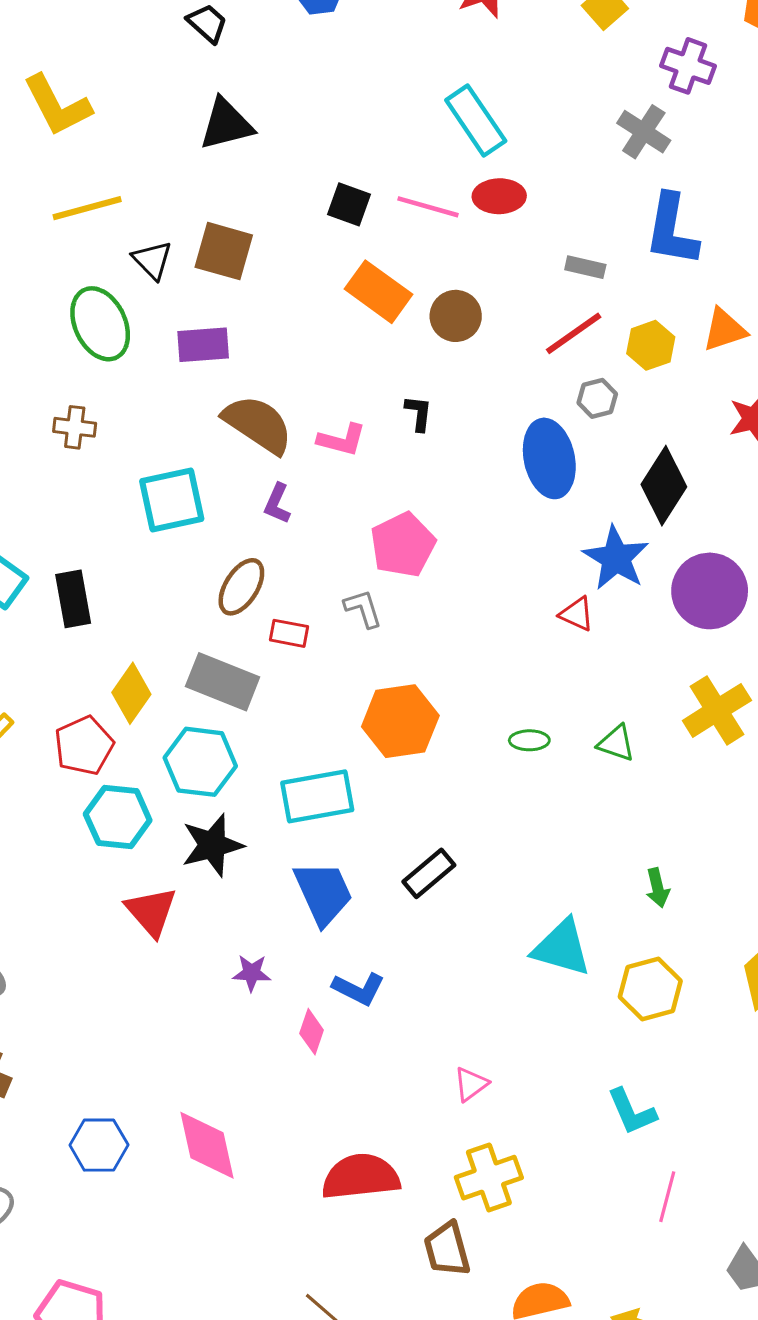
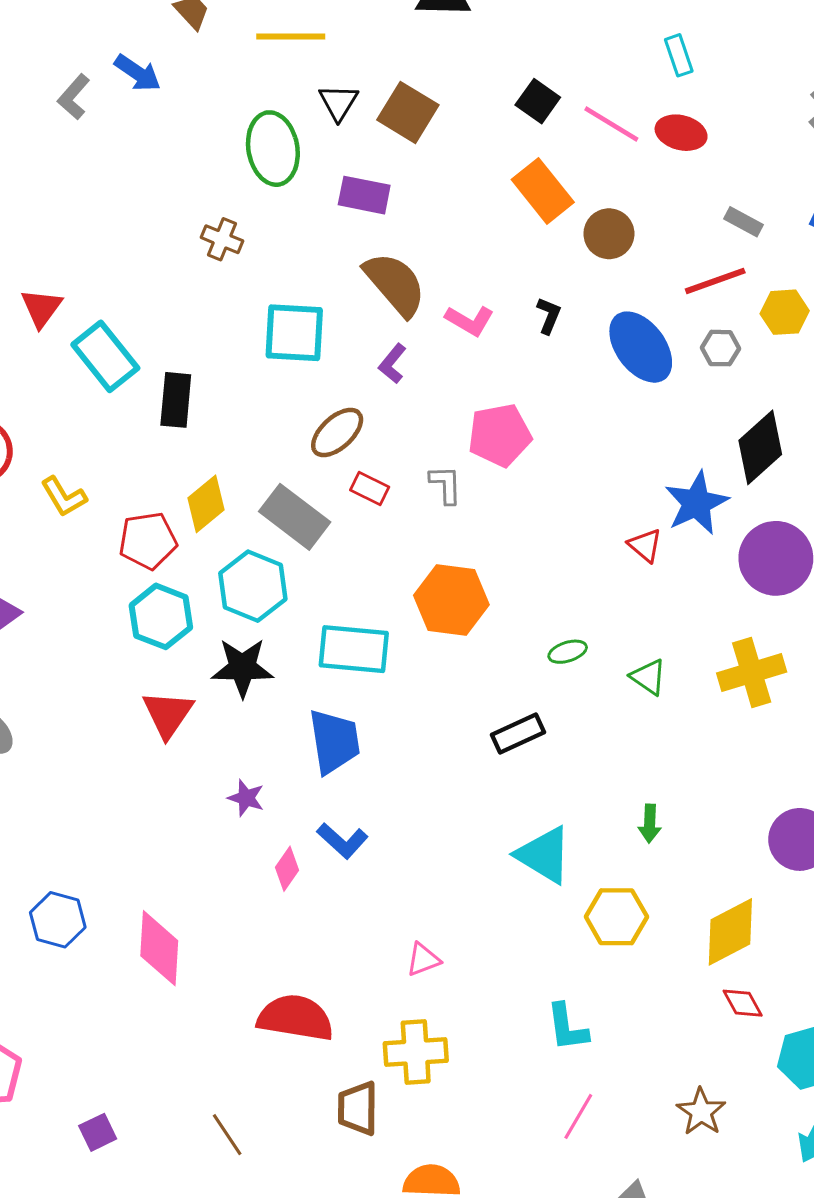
cyan rectangle: (476, 120) -> (679, 55), size x0.6
blue ellipse: (549, 458) -> (641, 347), moved, turned -40
green ellipse: (529, 740) -> (568, 652), turned -33
black rectangle: (429, 873) -> (518, 733), moved

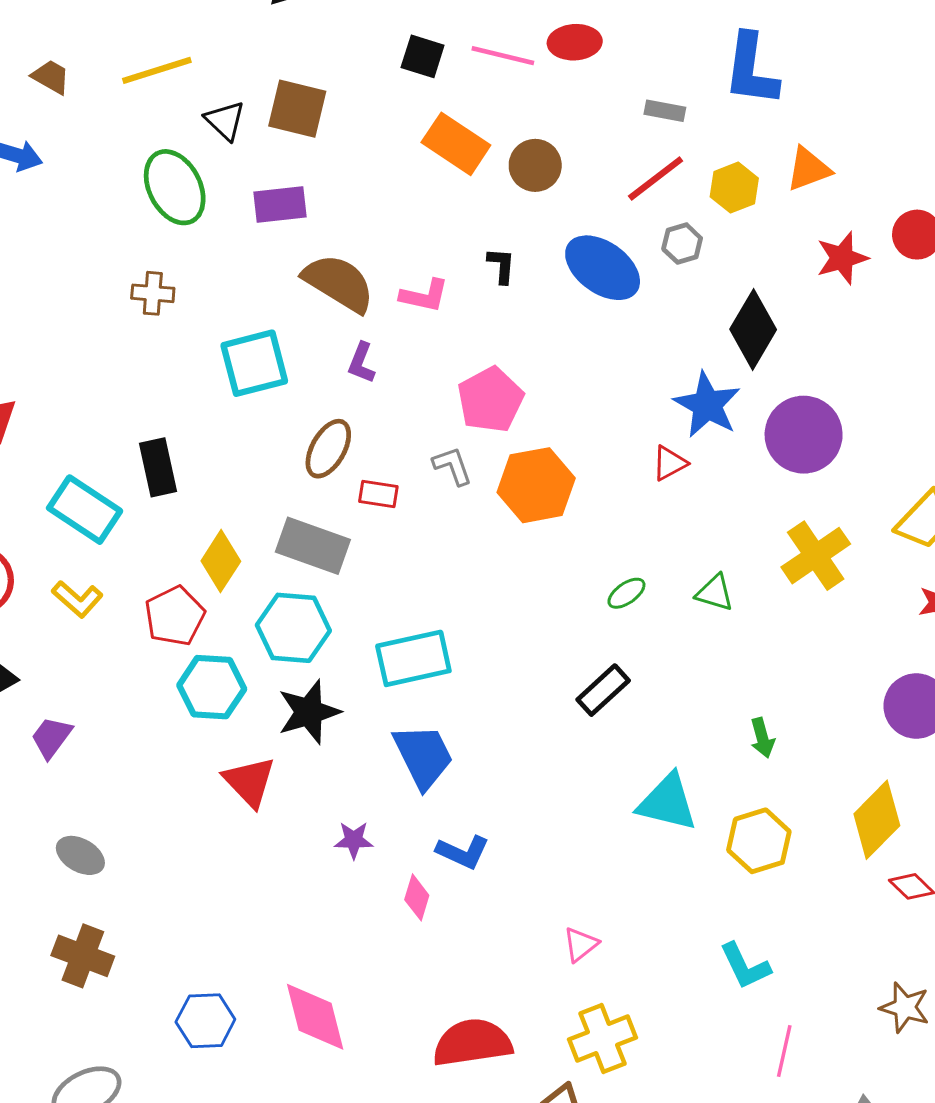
cyan rectangle: (105, 356) -> (85, 510), moved
red triangle: (645, 545) -> (670, 463), turned -51
orange hexagon: (451, 600) -> (536, 485), moved

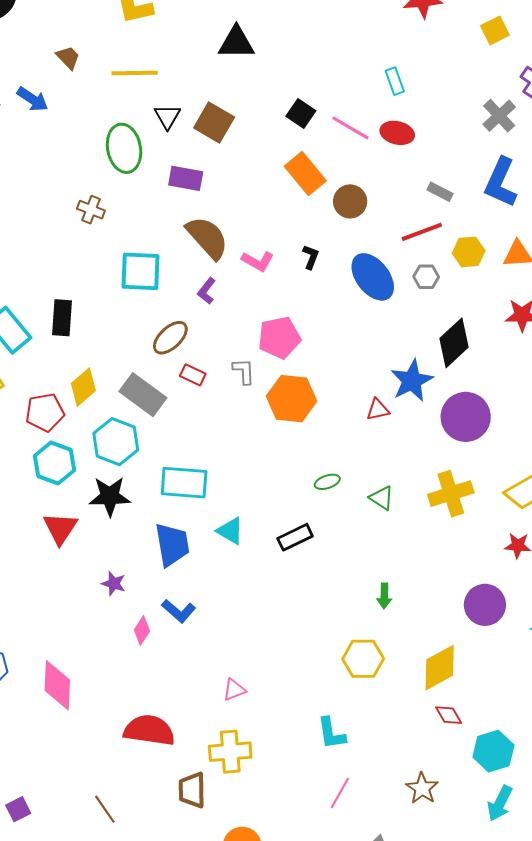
cyan triangle: (667, 802) -> (230, 531), moved, size x0.7

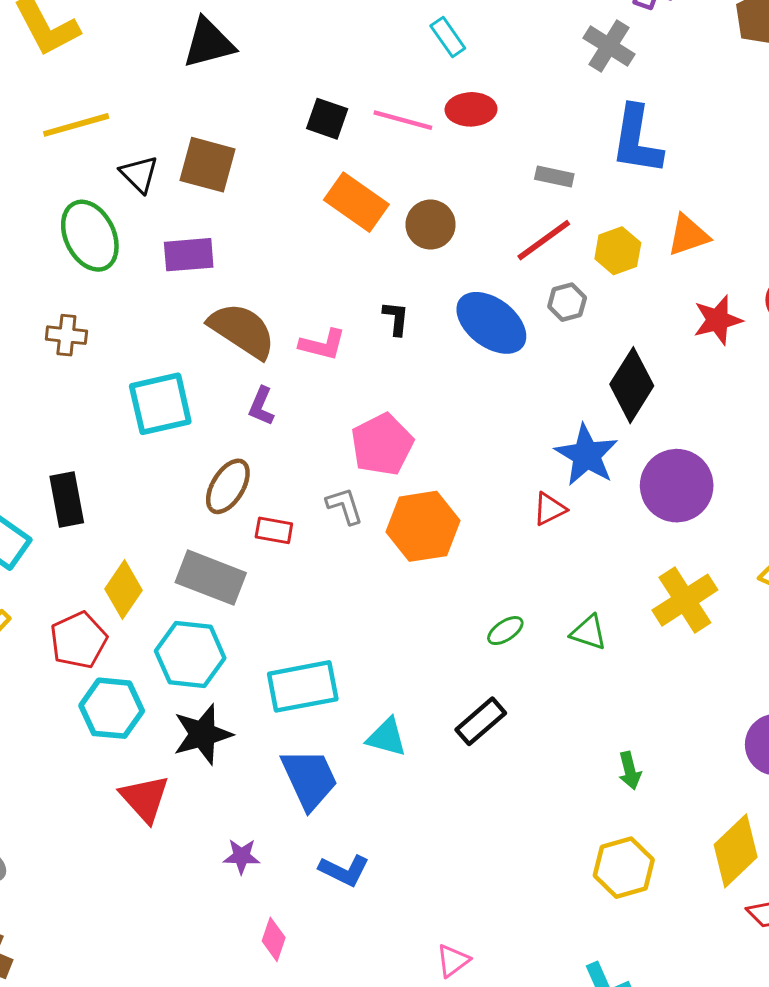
pink diamond: (142, 630) -> (274, 939), moved

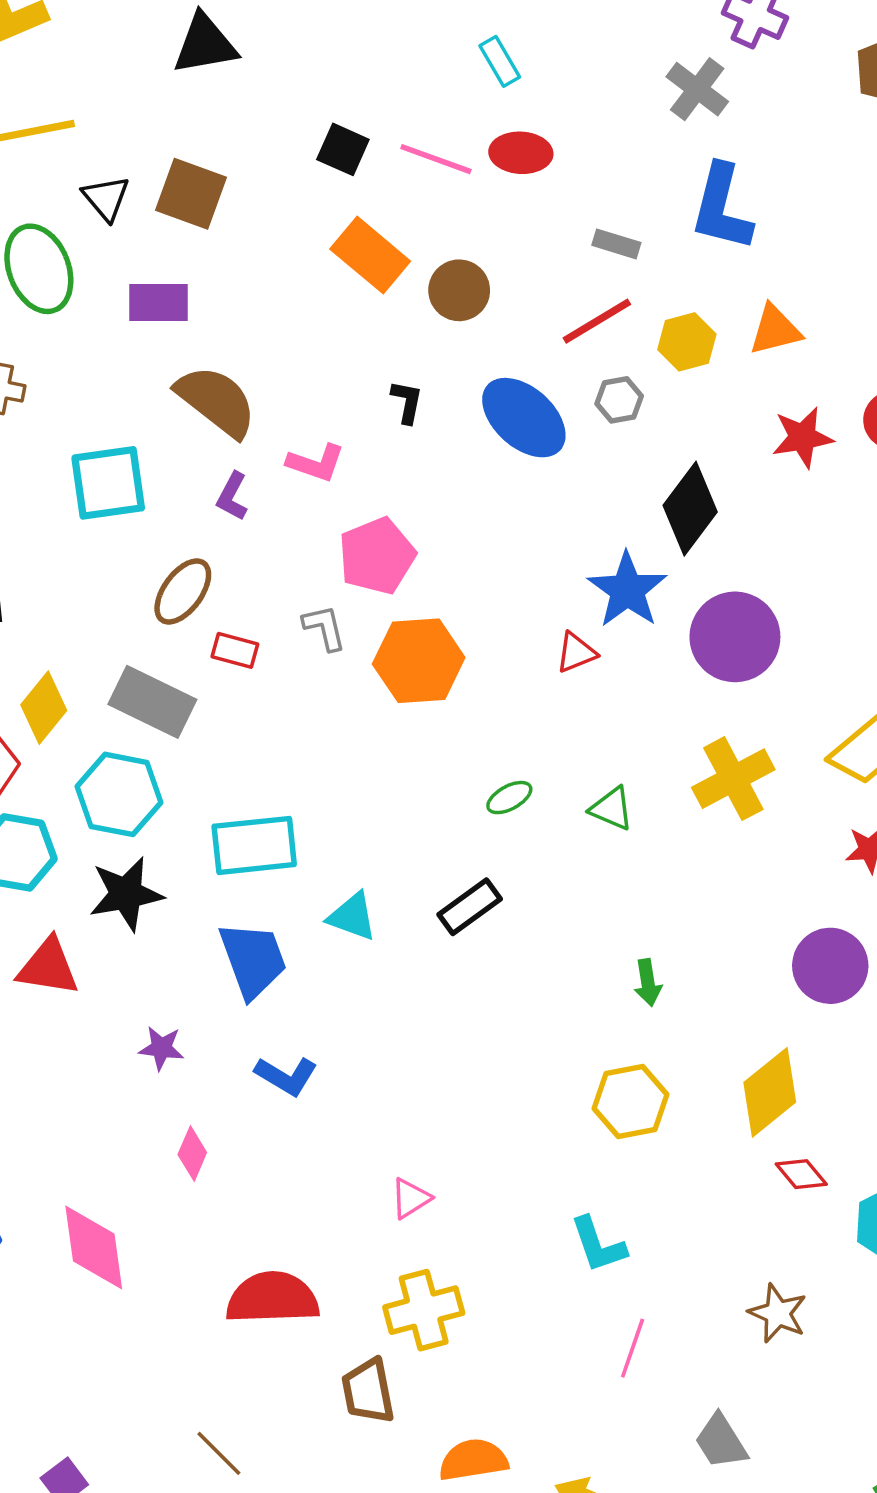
pink L-shape: (323, 345) -> (316, 463), moved
red triangle: (145, 798) -> (48, 967), turned -44

